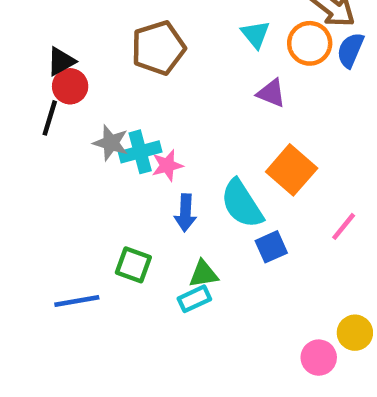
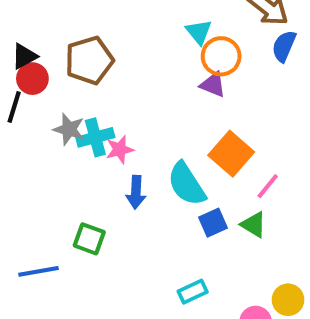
orange circle: (310, 43) -> (221, 56), moved
brown pentagon: (158, 48) -> (89, 60), moved
pink line: (344, 226) -> (268, 186), moved
green triangle: (203, 274) -> (254, 225), moved, turned 40
cyan rectangle: (194, 299) -> (193, 292), moved

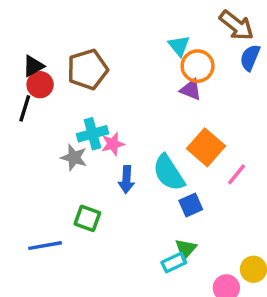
gray star: (69, 129) -> (74, 157), moved
green triangle: (254, 225) -> (186, 249), moved, turned 40

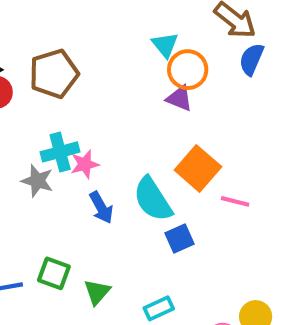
pink line: (236, 174) -> (235, 201), turned 65
blue arrow: (126, 180) -> (101, 208), turned -32
green square: (87, 218) -> (54, 273), moved
green triangle: (186, 249) -> (97, 292), moved

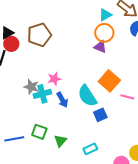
cyan triangle: (165, 45) -> (105, 15), moved, turned 40
cyan cross: (60, 152) -> (42, 94), moved

